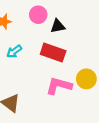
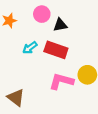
cyan arrow: (14, 51) -> (30, 48), moved

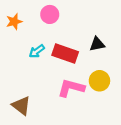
black triangle: (60, 25) -> (97, 44), moved

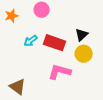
black triangle: (97, 44) -> (82, 35), turned -32
yellow circle: (99, 81) -> (84, 54), moved

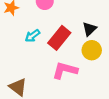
red rectangle: (55, 43) -> (59, 38), turned -70

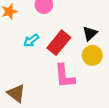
pink L-shape: (65, 70) -> (65, 76), turned -110

